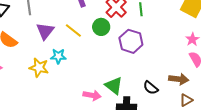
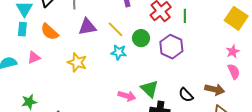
green circle: (101, 27) -> (141, 38), moved
purple triangle: (45, 31) -> (87, 27), turned 36
cyan star: (58, 56) -> (119, 52), moved

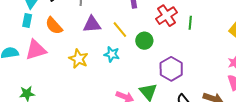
purple hexagon: (171, 47) -> (171, 69), moved
cyan star: (119, 52) -> (112, 54), moved
pink triangle: (34, 58) -> (36, 50), size x1.6

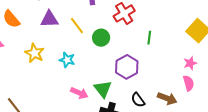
green line: (190, 23) -> (149, 38), moved
cyan star: (112, 54) -> (67, 60), moved

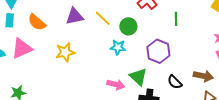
yellow star: (35, 53) -> (65, 52), turned -30
cyan star: (67, 60) -> (118, 47), moved

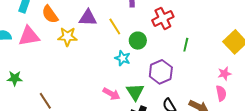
yellow star: (65, 52) -> (67, 37), moved

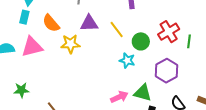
red cross: (163, 18) -> (169, 32), moved
green triangle: (135, 92) -> (143, 93), turned -36
pink arrow: (111, 94) -> (119, 97), turned -48

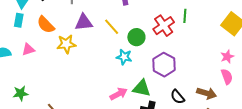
green line: (189, 41) -> (185, 16), moved
pink triangle: (32, 47) -> (28, 49), size x0.6

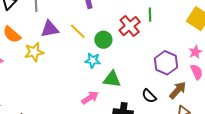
purple hexagon: (164, 65) -> (166, 63), moved
green triangle: (142, 88) -> (112, 79), moved
brown arrow: (207, 93) -> (178, 90), turned -60

